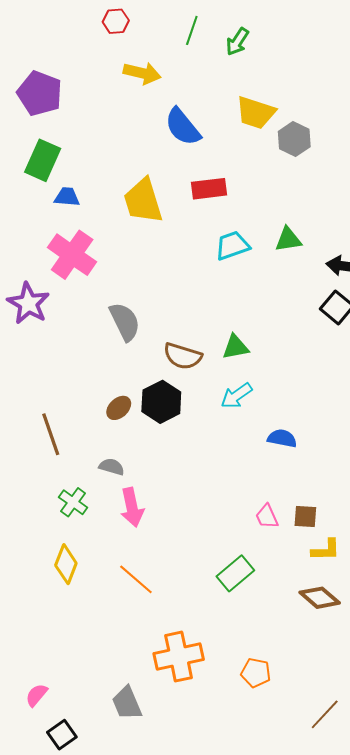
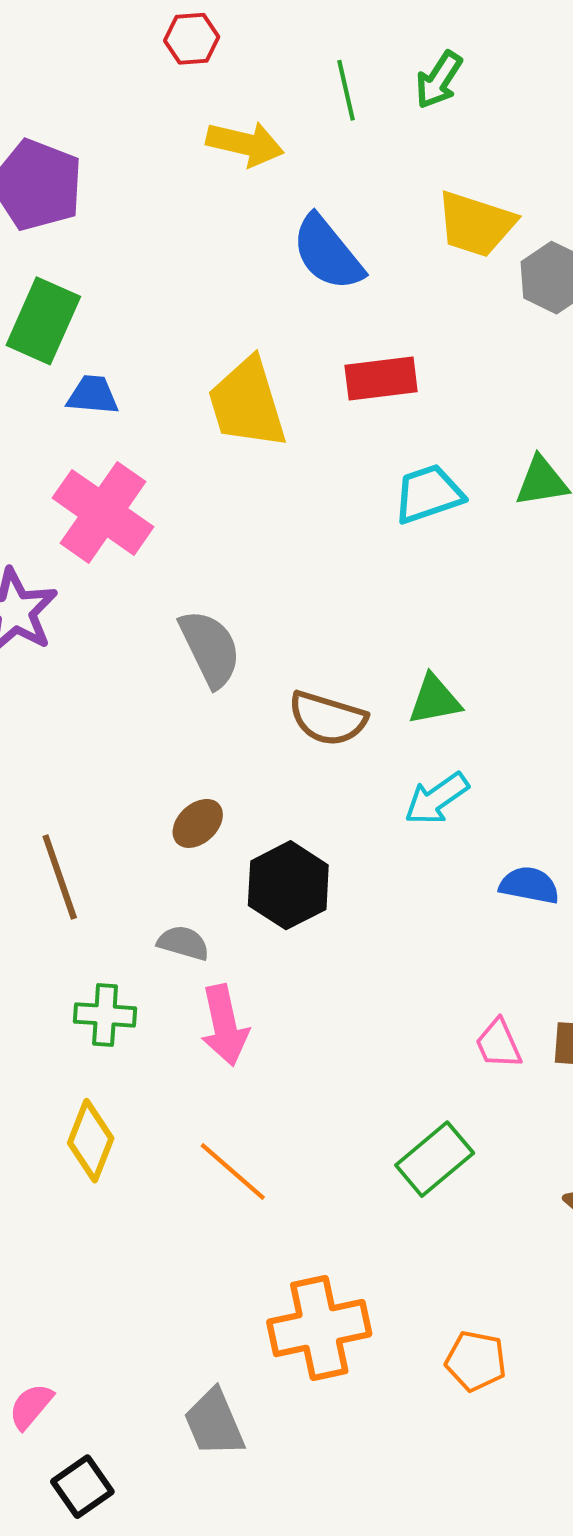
green line: (192, 30) -> (346, 90), moved, turned -32
black hexagon: (161, 402) -> (288, 885), moved
green cross: (73, 502) -> (105, 1015), turned -32

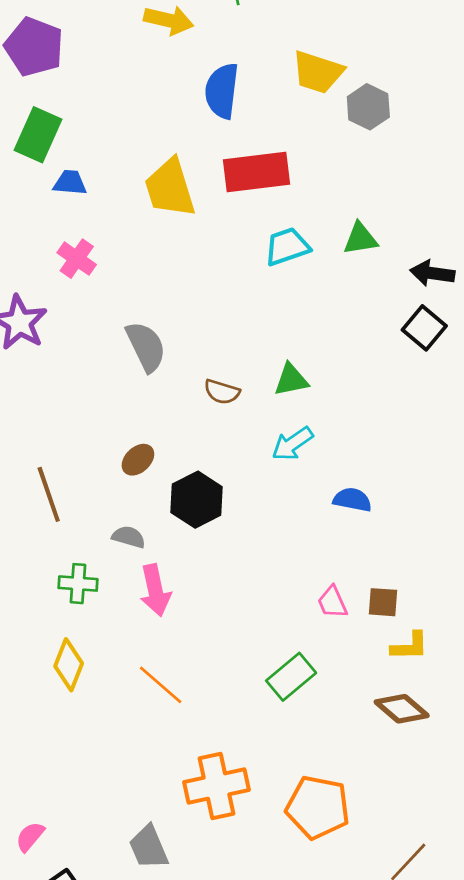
blue semicircle: (327, 253) -> (222, 91), turned 46
red rectangle: (381, 379) -> (256, 172), size x1.4
pink cross: (103, 512) -> (77, 259), size x0.6
brown semicircle: (327, 718) -> (222, 392), size x0.7
orange pentagon: (476, 1361) -> (318, 807), size x1.6

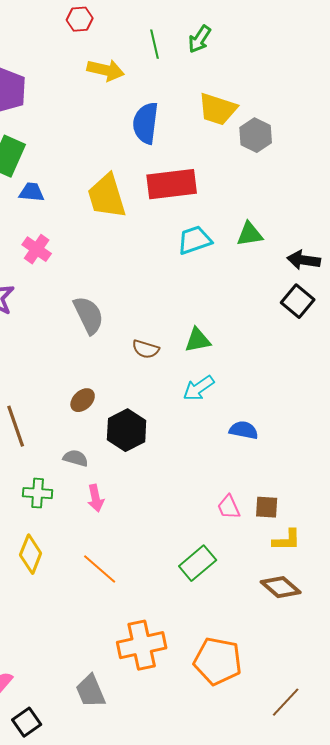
pink arrow: (155, 590) -> (96, 498), size x0.7

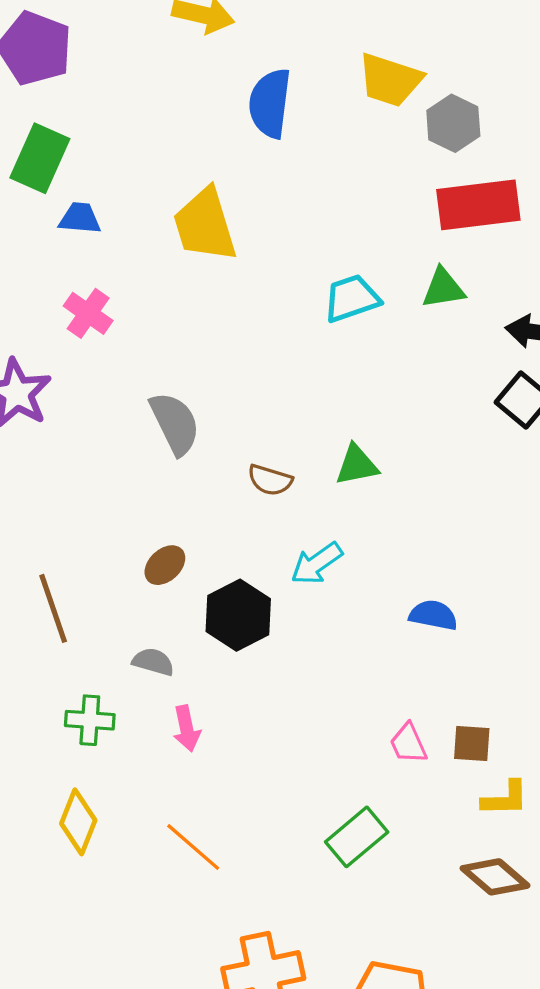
red rectangle: (172, 184) -> (478, 205), moved
cyan arrow: (199, 388) -> (317, 563), moved

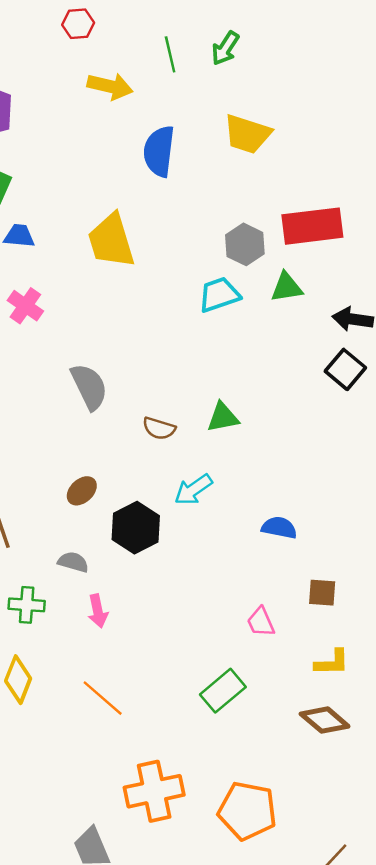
gray hexagon: (453, 123) -> (245, 244), moved
brown square: (472, 744) -> (322, 593), moved

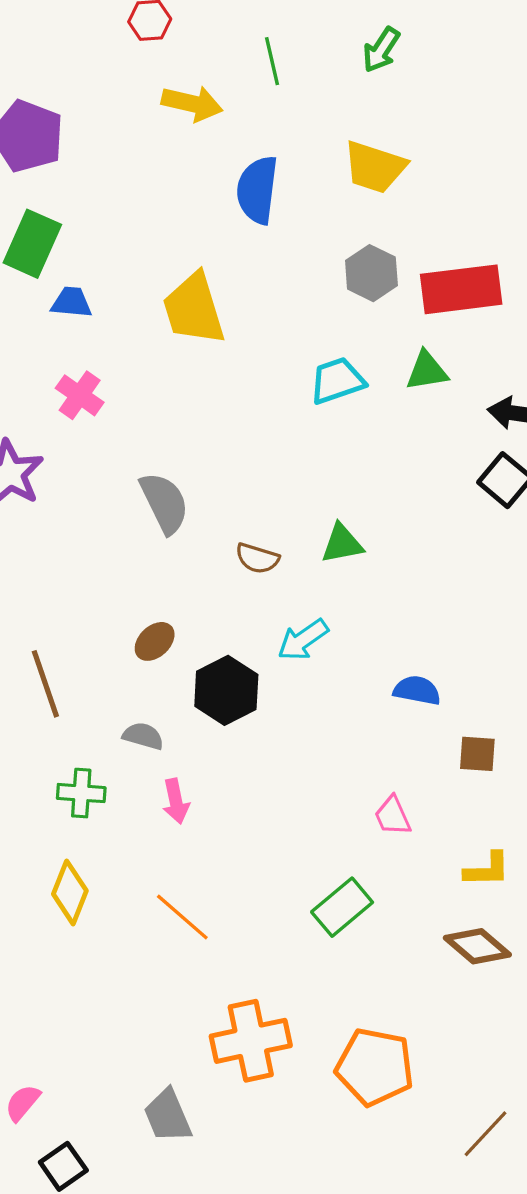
green arrow: (225, 48) -> (381, 50), moved
gray hexagon: (245, 244) -> (371, 273), moved
brown square: (322, 593) -> (477, 754), moved

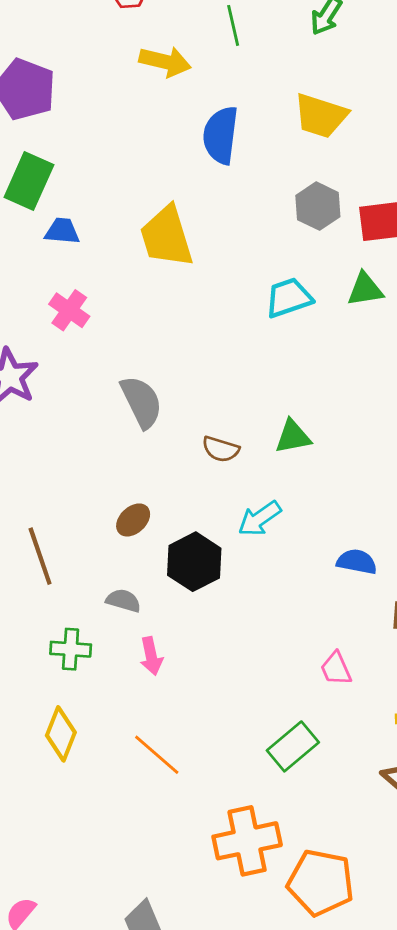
orange cross: (251, 1041) -> (247, 841), moved

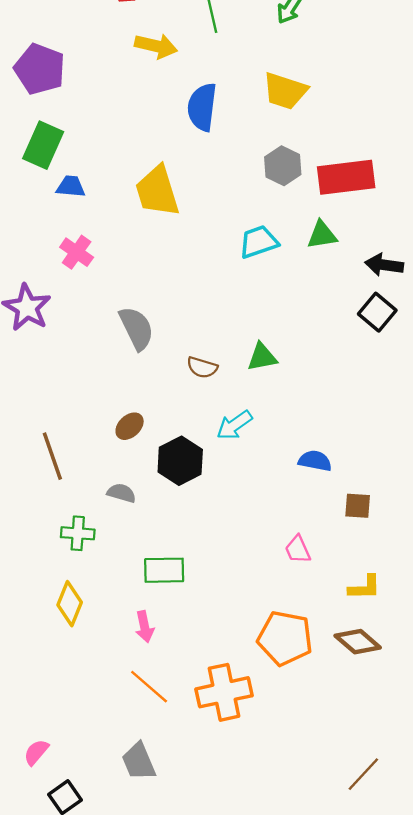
pink arrow: (151, 656) -> (145, 627), moved
green rectangle: (293, 746) -> (164, 570), moved, turned 39
orange line: (157, 755) -> (149, 687), moved
orange pentagon: (321, 883) -> (285, 638), moved

